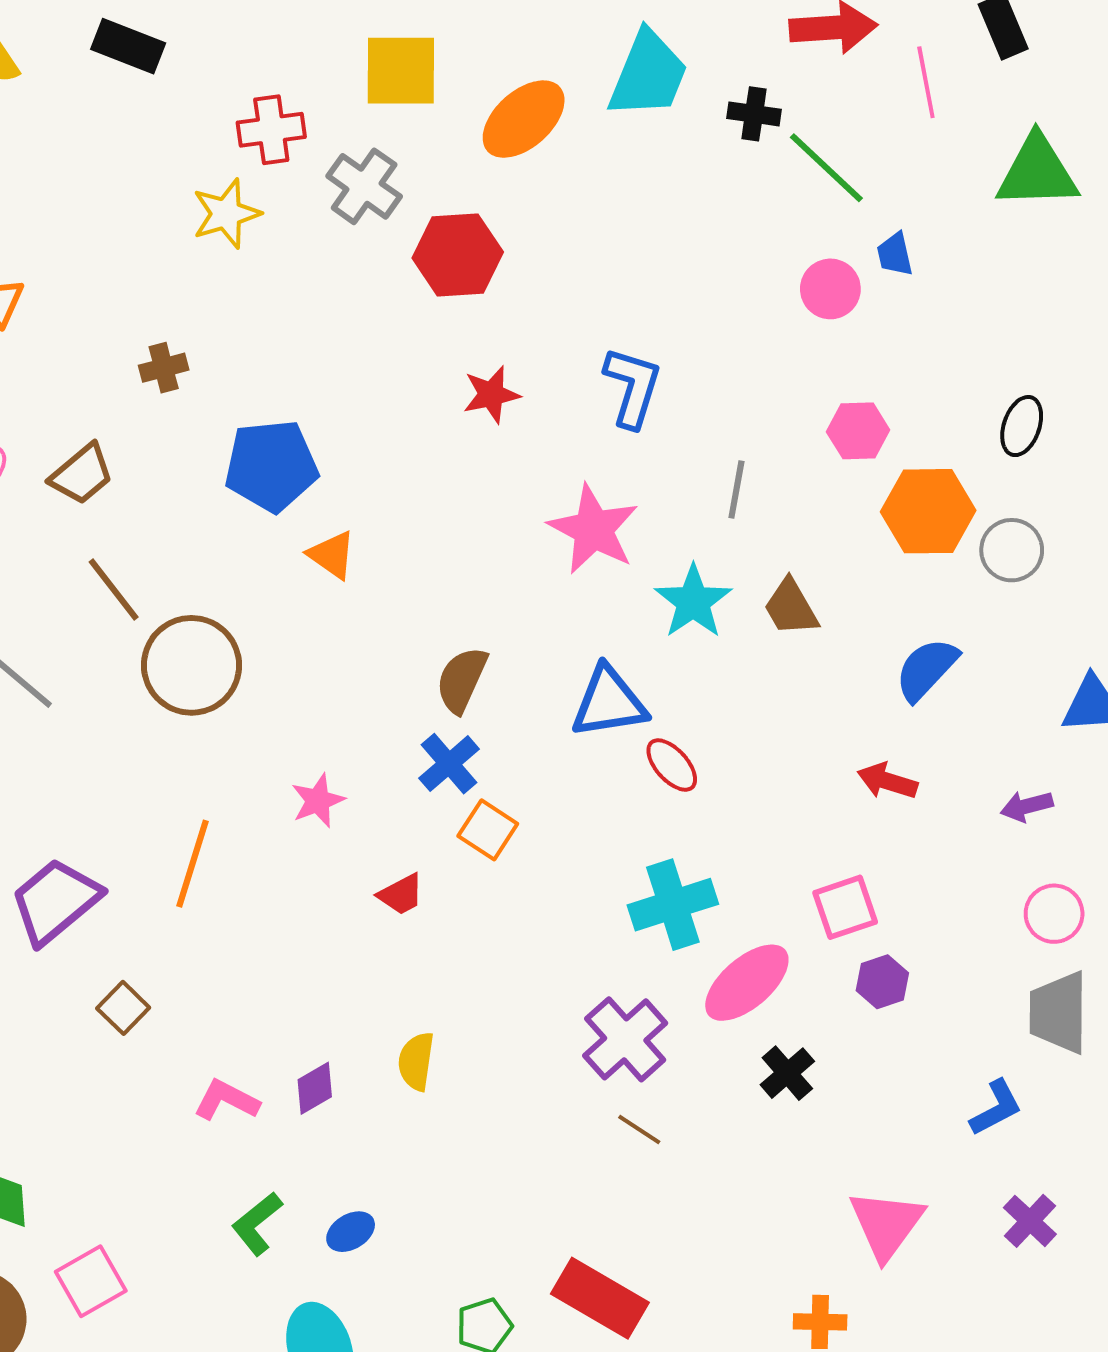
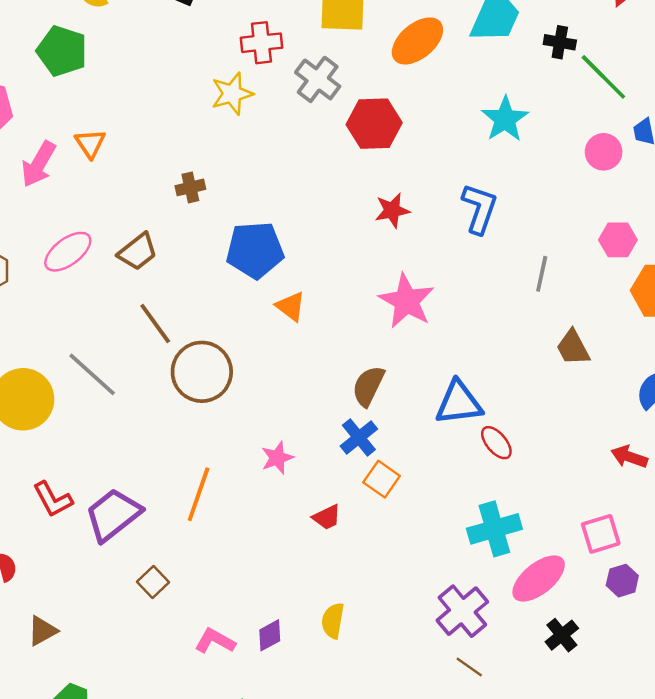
pink star: (593, 529) -> (407, 301), moved
cyan star: (693, 602) -> (505, 119), moved

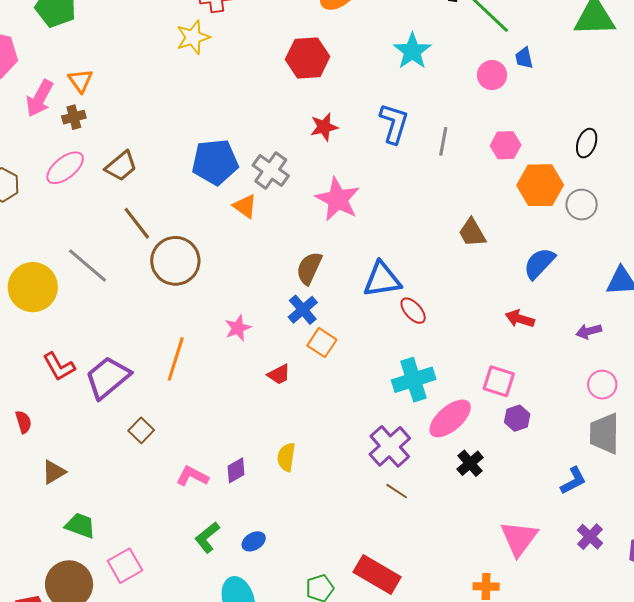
gray cross: (318, 79) -> (271, 171), moved
brown cross: (190, 187) -> (74, 117), moved
gray line: (542, 274) -> (443, 141), moved
pink square: (601, 534) -> (499, 381), turned 36

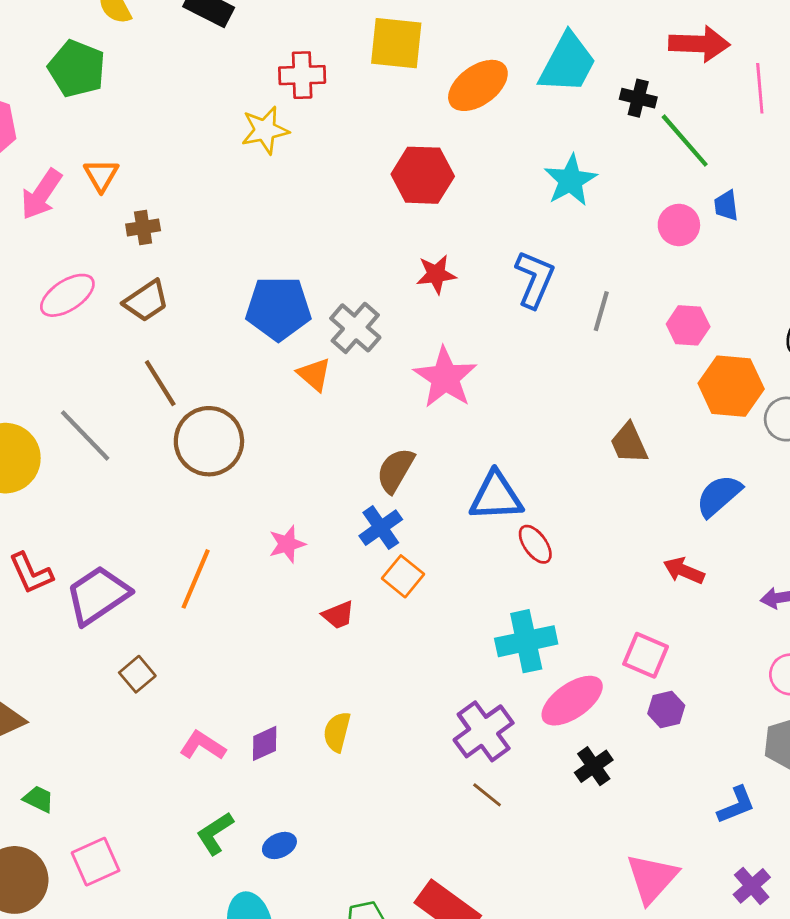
brown cross: (74, 117) -> (143, 227), moved
green trapezoid: (80, 526) -> (39, 799), size x0.7

